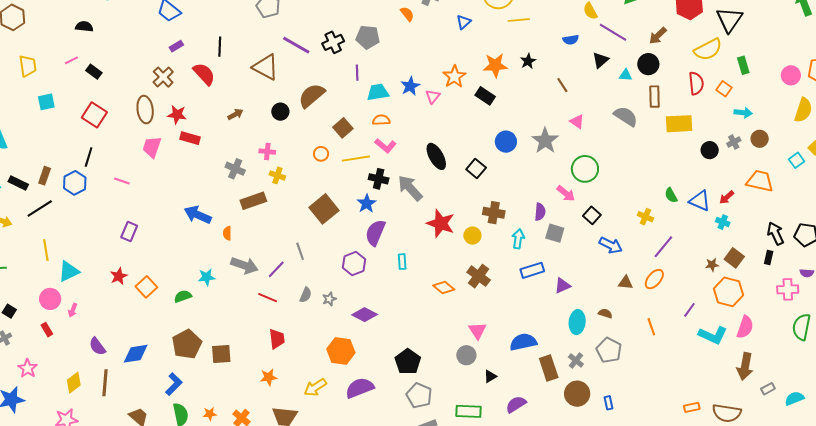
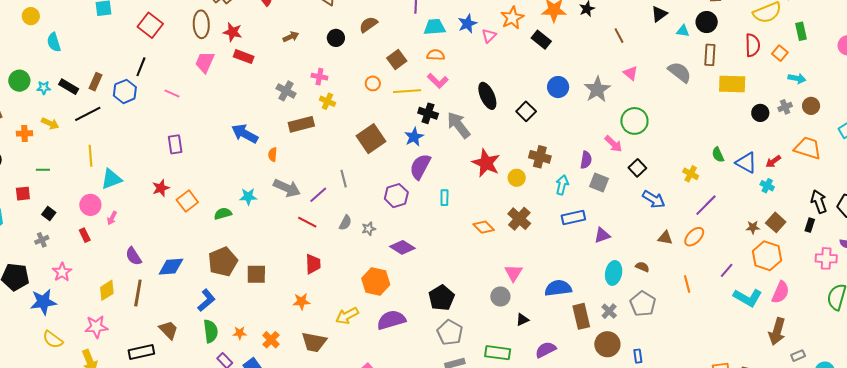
brown semicircle: (312, 96) -> (368, 25), size x0.7
purple rectangle: (129, 231) -> (175, 144), turned -36

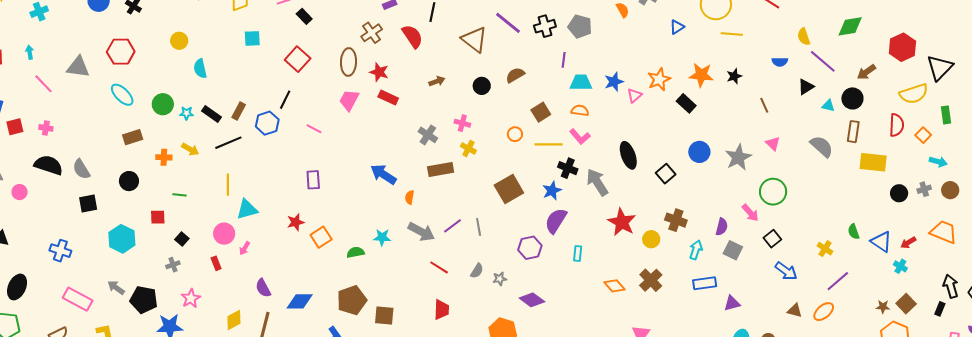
purple line: (318, 195) -> (453, 226), moved

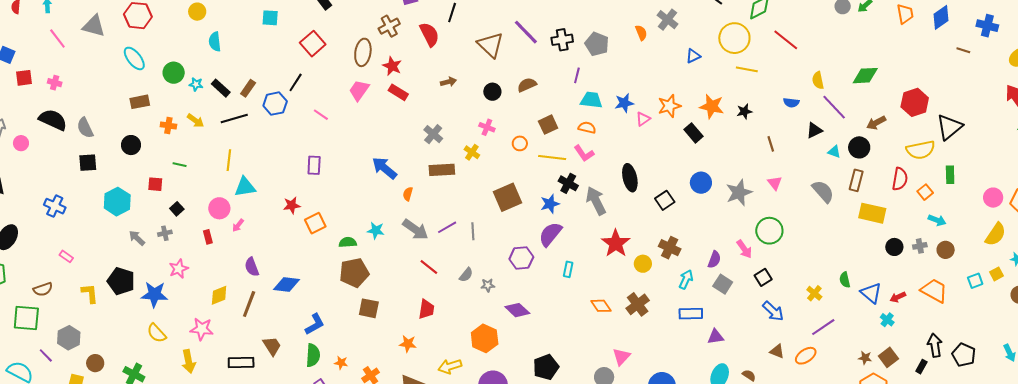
pink cross: (462, 123) -> (487, 127), moved
gray arrow: (116, 288) -> (137, 238), moved
pink rectangle: (78, 299) -> (66, 256), size x0.5
black pentagon: (144, 300) -> (121, 281), moved
brown pentagon: (352, 300) -> (354, 273), moved

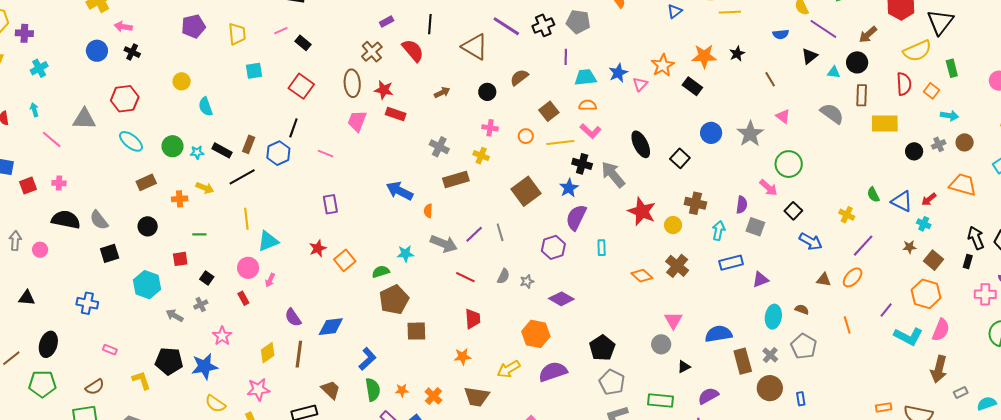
brown star: (865, 358) -> (909, 247), moved

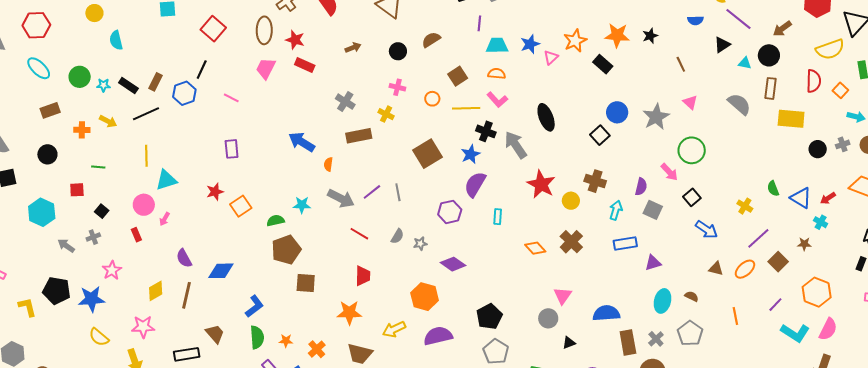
black square: (680, 158) -> (600, 135), moved
brown square: (933, 260) -> (778, 262), moved
orange star: (462, 357) -> (349, 313), size x1.4

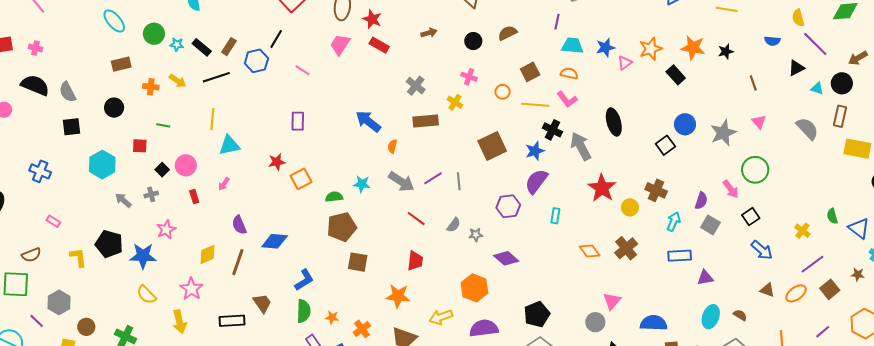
pink circle: (144, 205) -> (186, 165), moved
pink star: (143, 327) -> (191, 289), turned 30

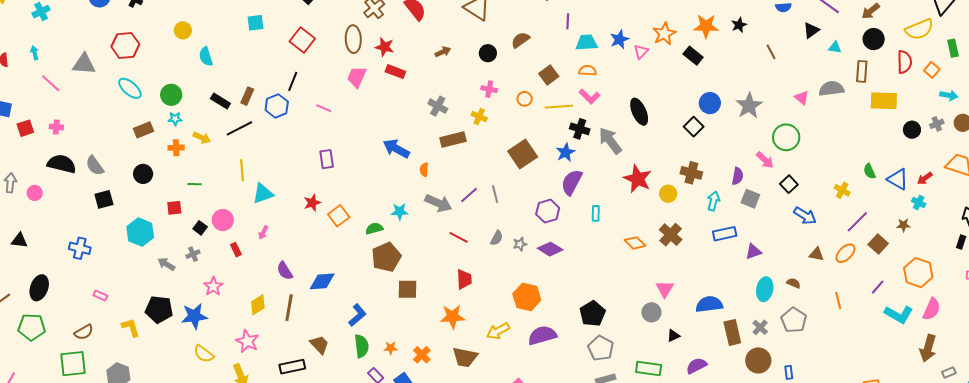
cyan star: (177, 44) -> (175, 119), moved
black circle: (842, 83) -> (874, 39), moved
pink triangle: (759, 122) -> (802, 98), moved
gray semicircle: (807, 129) -> (831, 89), turned -45
purple diamond: (506, 258) -> (550, 249), moved

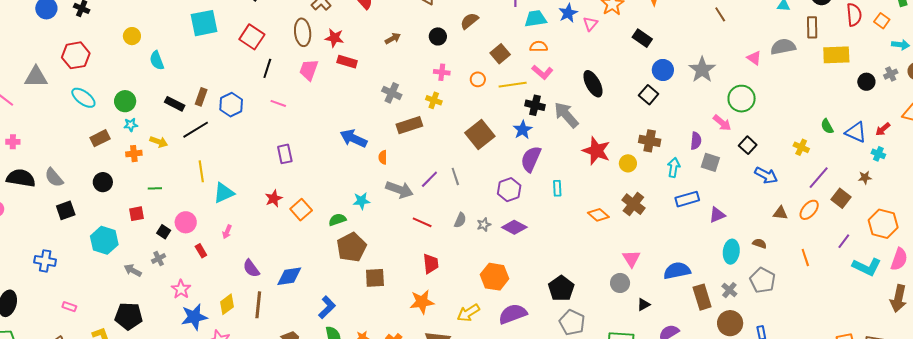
cyan square: (256, 23) -> (204, 23), size x1.6
black rectangle: (693, 56) -> (642, 38), moved
black line: (293, 81) -> (267, 68), moved
blue star: (194, 316) -> (194, 317), moved

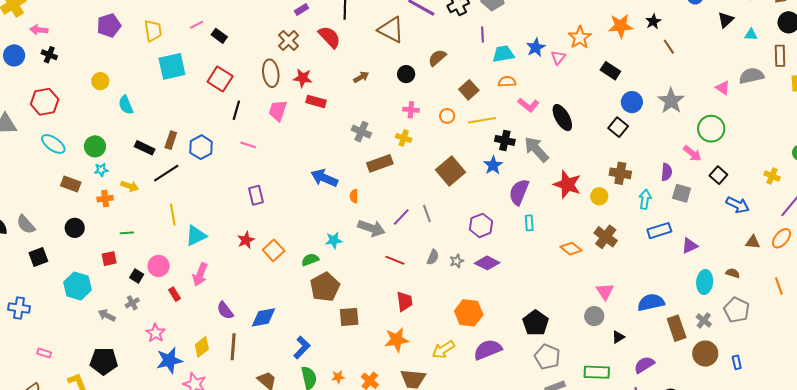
brown line: (720, 14) -> (669, 47), moved
pink L-shape: (542, 72) -> (528, 105), moved
brown rectangle: (100, 138) -> (71, 184), turned 48
purple semicircle: (531, 159) -> (519, 192), moved
pink arrow: (227, 232) -> (200, 274), size x1.6

